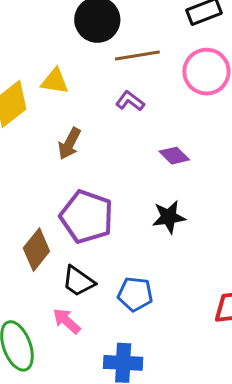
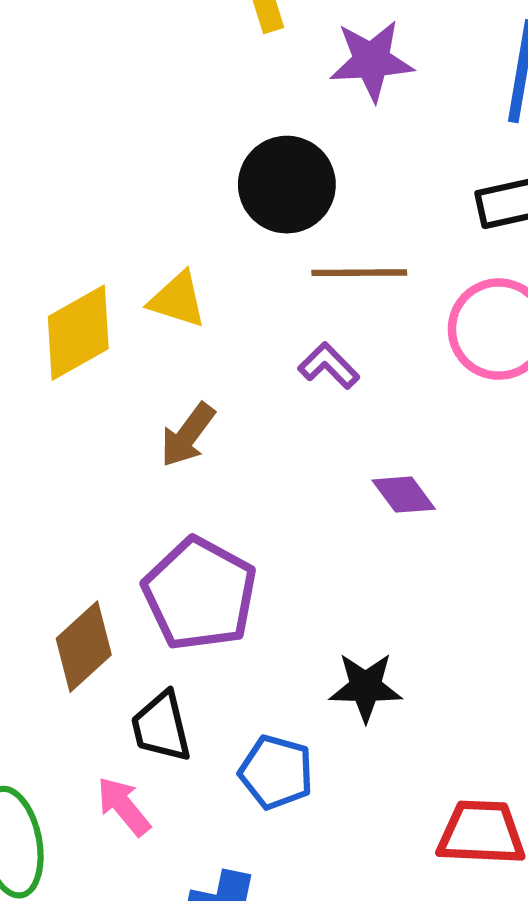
black star: (169, 217) -> (366, 687), moved
black trapezoid: (78, 281) -> (161, 727), turned 33

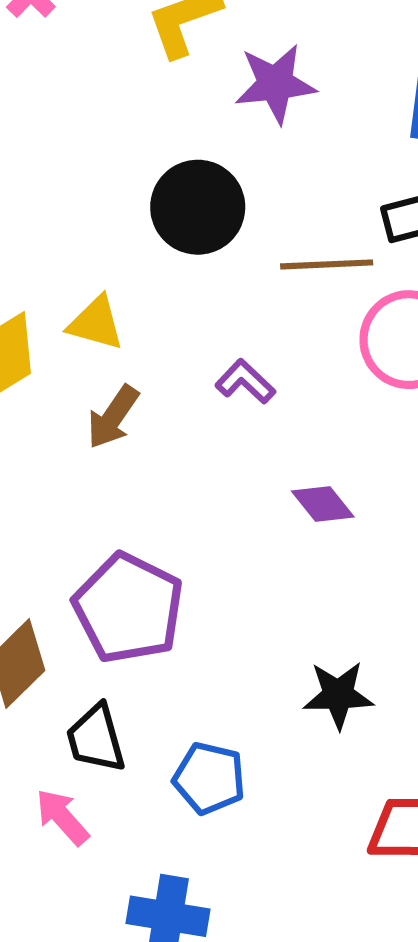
brown line: (359, 273) -> (327, 264), moved
brown arrow: (188, 435) -> (113, 417), moved
black star: (366, 687) -> (338, 695), moved

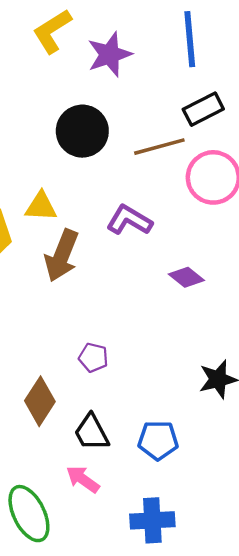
purple L-shape: (245, 382) -> (129, 220), size x1.4
brown arrow: (113, 417) -> (62, 256), size x1.4
purple pentagon: (128, 608) -> (93, 358), size x0.5

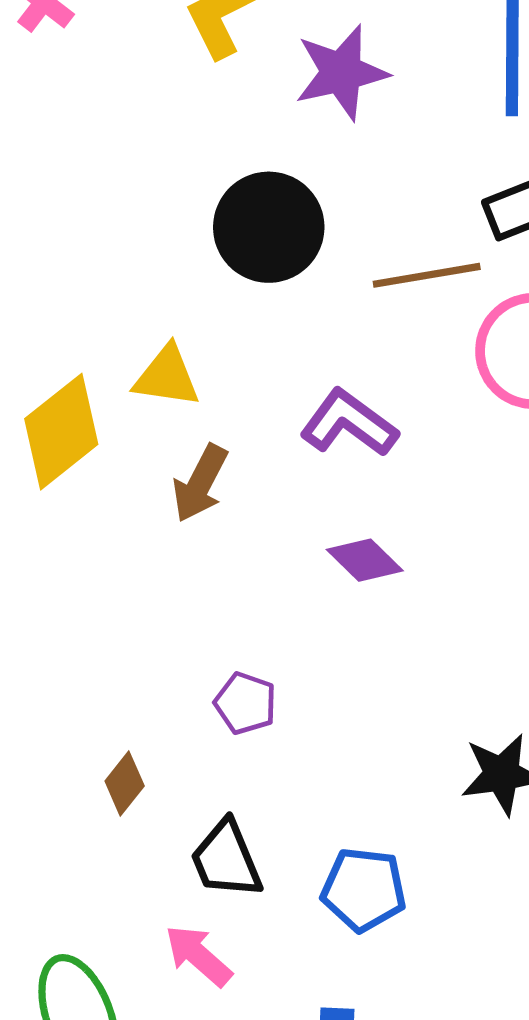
brown arrow: (62, 256) -> (200, 483), size x0.7
purple diamond: (186, 277) -> (365, 560), moved
brown diamond: (40, 401) -> (125, 783), size x0.6

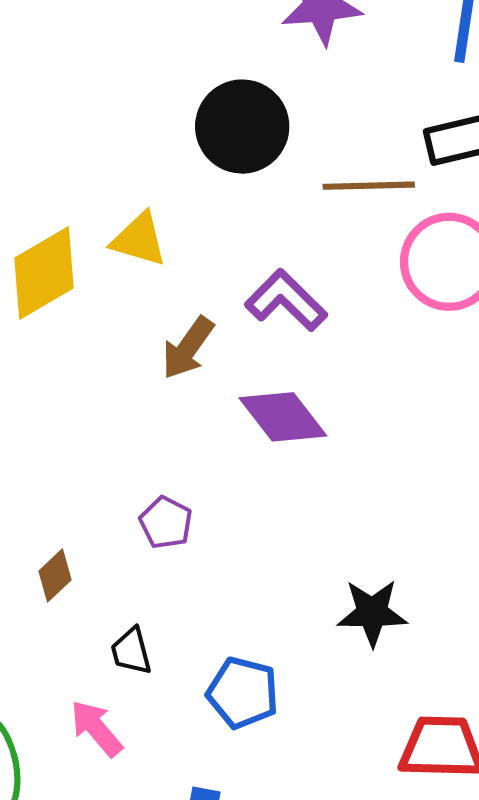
brown arrow: (200, 483) -> (188, 348), moved
purple diamond: (365, 560) -> (283, 417), size x1.4
black trapezoid: (226, 859) -> (131, 651), size x0.7

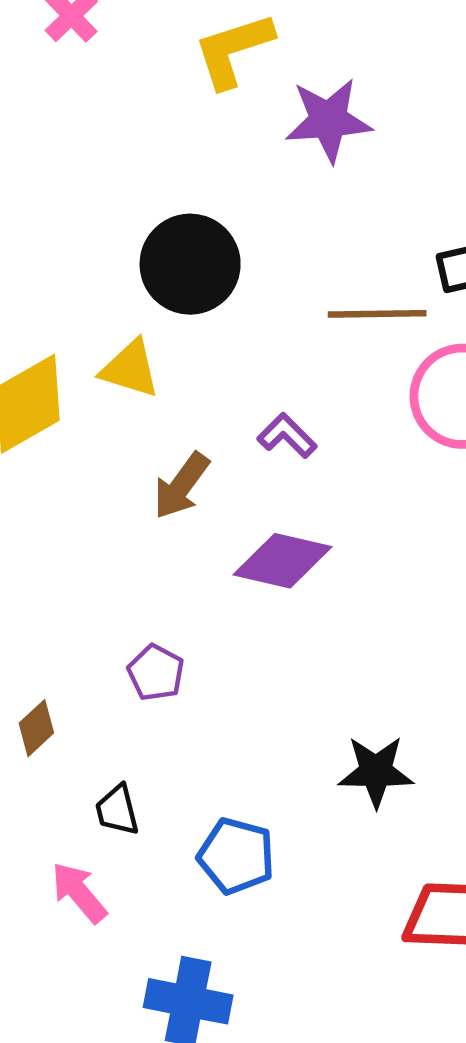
black circle: (242, 127) -> (190, 264), moved
purple L-shape: (286, 300) -> (287, 436), size x0.7
purple diamond: (283, 417) -> (282, 561), turned -40

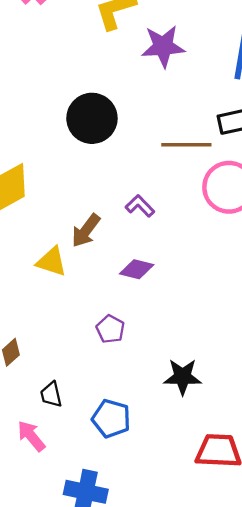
yellow triangle: (130, 369) -> (51, 262), moved
purple diamond: (282, 561) -> (137, 269), size x0.7
purple pentagon: (156, 673) -> (110, 329), moved

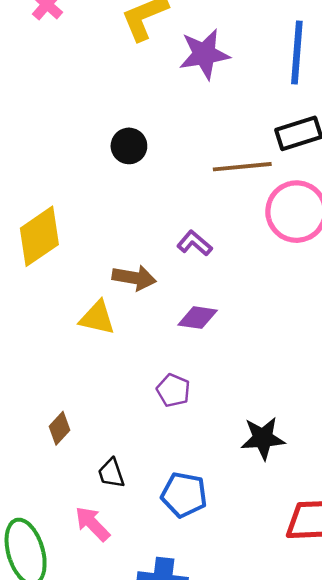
black circle: (92, 118) -> (129, 146), size x0.6
brown arrow: (86, 231) -> (134, 278), turned -112

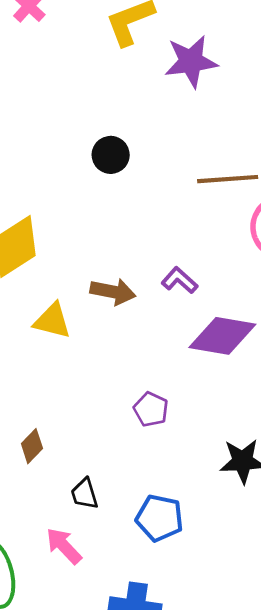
purple L-shape: (194, 243) -> (180, 280), moved
yellow triangle: (97, 318) -> (52, 321), moved
purple diamond: (198, 318) -> (222, 336), moved, size x1.6

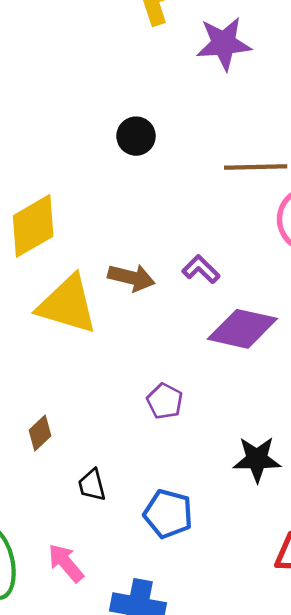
yellow triangle: (52, 321) -> (67, 305), size x1.6
pink arrow: (64, 546) -> (66, 563), moved

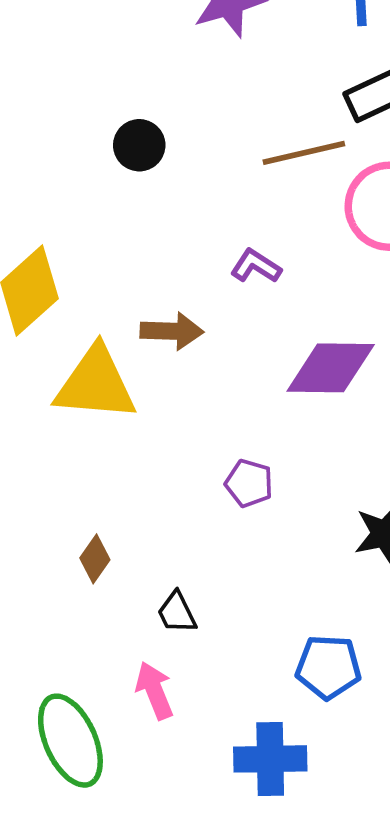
purple L-shape: (201, 269) -> (256, 266), moved
blue pentagon: (168, 514) -> (328, 667), moved
pink arrow: (66, 563) -> (155, 691), moved, turned 30

